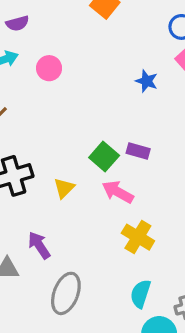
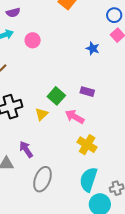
green square: (104, 156) -> (56, 96), moved
cyan semicircle: (141, 294) -> (88, 180), size x1.4

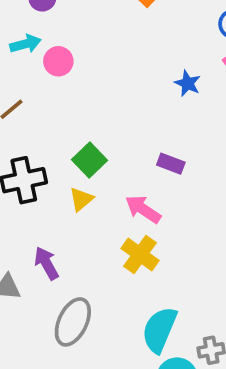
pink circle: (33, 40) -> (58, 61), moved
green square: (56, 96) -> (90, 160), moved
yellow cross: (87, 145) -> (140, 254), moved

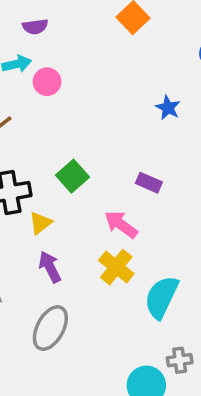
yellow triangle: (81, 199) -> (40, 223), moved
purple arrow: (46, 263) -> (50, 267), moved
cyan semicircle: (159, 330) -> (161, 297), moved

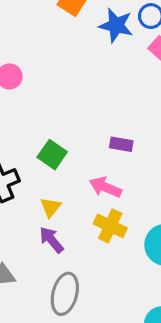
blue star: (168, 108) -> (116, 25), moved, size x1.5
yellow triangle: (40, 223) -> (51, 207), moved

